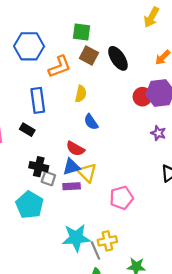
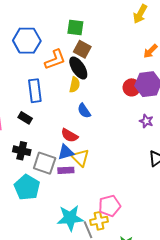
black ellipse: (118, 58) -> (78, 68), moved
black cross: (39, 167) -> (22, 151), moved
gray square: (48, 179) -> (45, 163), size x1.6
pink pentagon: (121, 198) -> (110, 206), moved

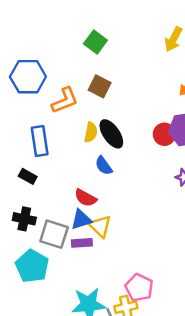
green square: (75, 27) -> (95, 42), moved, turned 30
black ellipse: (78, 68) -> (111, 134), moved
pink pentagon: (110, 206) -> (139, 288), turned -30

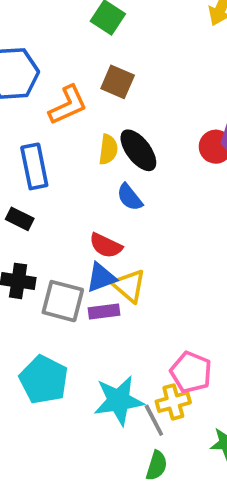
cyan pentagon: (32, 266) -> (44, 380), moved

